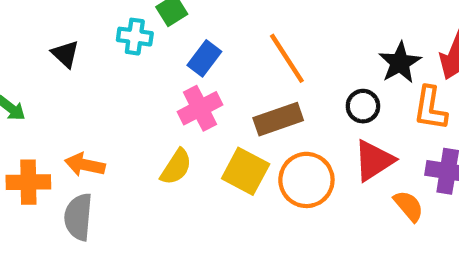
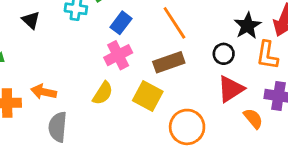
orange circle: (306, 180) -> (187, 127), moved
gray semicircle: (78, 217) -> (58, 127), moved

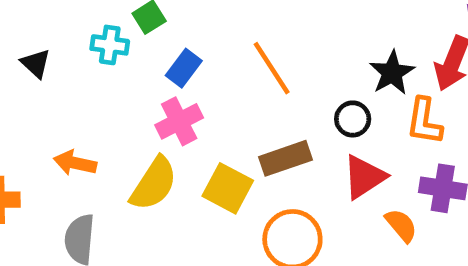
brown rectangle: (169, 62) -> (286, 158), moved
orange arrow: (44, 92) -> (75, 163), moved
yellow semicircle: (103, 93) -> (154, 184), size x1.4

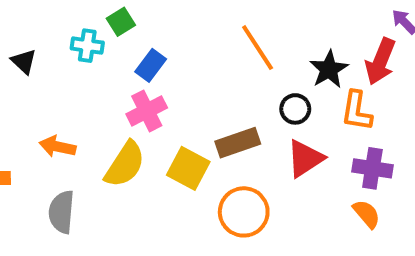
orange line: (272, 68) -> (258, 48), moved
orange semicircle: (401, 225) -> (367, 214), moved

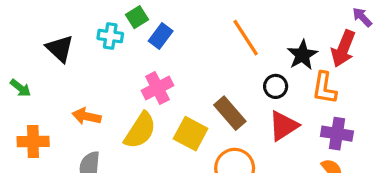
black triangle: (24, 61) -> (60, 49), size x1.4
blue rectangle: (151, 65) -> (161, 36), moved
brown rectangle: (238, 143) -> (230, 113), turned 68

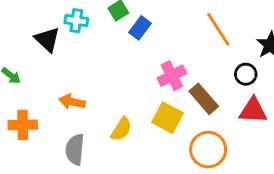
cyan cross: (110, 36) -> (76, 21), moved
pink cross: (157, 88) -> (172, 76), moved
red triangle: (283, 126) -> (253, 110), turned 36
yellow semicircle: (140, 130) -> (121, 129), moved, size x0.7

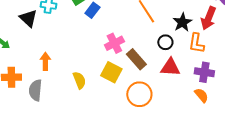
orange arrow: (72, 102) -> (45, 61), turned 78
yellow semicircle: (121, 129) -> (79, 80), turned -54
gray semicircle: (75, 150) -> (35, 90), moved

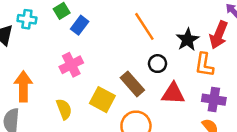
black circle: (165, 42) -> (158, 64), moved
pink cross: (114, 43) -> (71, 65), moved
orange arrow: (45, 61) -> (23, 86), size x1.4

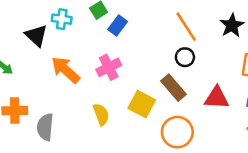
black star: (187, 40) -> (232, 25), moved
black circle: (158, 64) -> (185, 57), moved
orange arrow: (23, 86) -> (66, 70), moved, turned -48

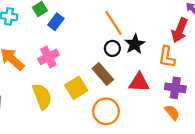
black star: (232, 25) -> (135, 44), moved
yellow square: (142, 104) -> (76, 88), turned 30
yellow semicircle: (101, 114) -> (42, 96), size x1.4

